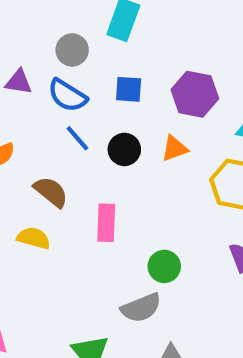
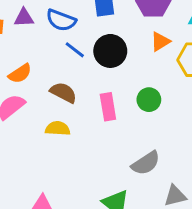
orange triangle: (175, 148) -> (160, 42), moved
black circle: (124, 149) -> (110, 51), size x1.4
green circle: (164, 266) -> (149, 100), moved

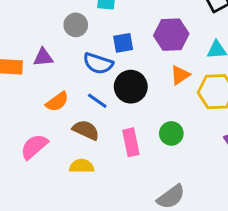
blue semicircle: (61, 20) -> (98, 63), moved
blue line: (75, 50) -> (97, 101), moved
orange semicircle: (20, 74) -> (57, 102), moved

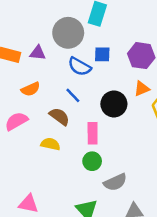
gray circle: (76, 25) -> (68, 33), size x1.6
black circle: (131, 87) -> (114, 104), moved
orange semicircle: (57, 102) -> (31, 89), moved
green circle: (171, 133) -> (92, 161), moved

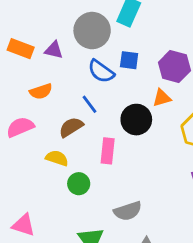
orange triangle: (142, 89) -> (162, 98), moved
brown semicircle: (59, 117) -> (71, 127), turned -75
green circle: (92, 161) -> (79, 184), moved

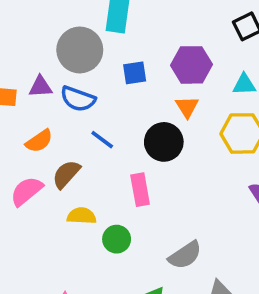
blue semicircle: (101, 71) -> (78, 99), moved
orange triangle: (162, 98) -> (187, 107), turned -30
brown semicircle: (71, 127) -> (66, 174), moved

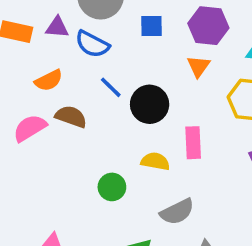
black circle: (164, 142) -> (150, 104), moved
brown semicircle: (66, 174) -> (71, 117), turned 60
pink rectangle: (140, 190) -> (193, 143), moved
yellow semicircle: (82, 216) -> (155, 161), moved

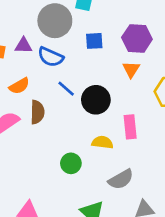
brown semicircle: (71, 117) -> (37, 112), turned 75

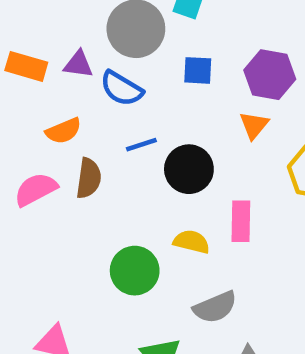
blue line: (66, 89) -> (141, 145), turned -66
green circle: (71, 163) -> (135, 271), size x1.4

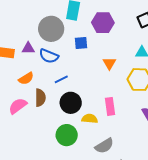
purple hexagon: (270, 75) -> (103, 23), moved
black circle: (189, 169) -> (71, 103), moved

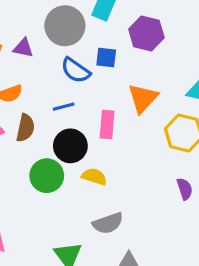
blue semicircle: (49, 56) -> (76, 70), moved
orange triangle: (109, 63) -> (143, 98), size x1.5
pink rectangle: (110, 106) -> (107, 124), moved
green circle: (67, 135) -> (47, 176), moved

